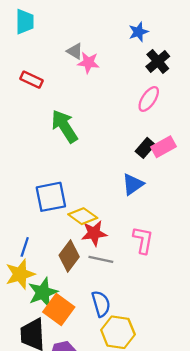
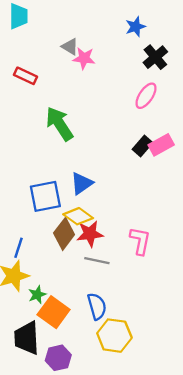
blue triangle: (133, 184) -> (82, 183), moved
brown diamond: (69, 256) -> (64, 234), moved
green star: (43, 292) -> (37, 295), size x0.6

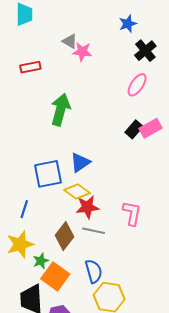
red rectangle: (25, 76) -> (30, 67), turned -36
green arrow: (59, 124) -> (60, 110), turned 48
brown diamond: (64, 234) -> (65, 236), moved
blue line: (18, 248) -> (24, 209), moved

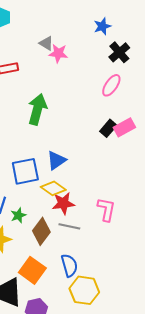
green star: (41, 261) -> (18, 215), moved

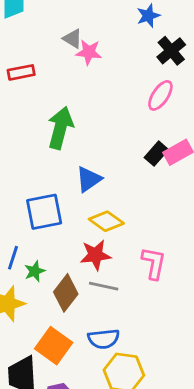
blue triangle: (56, 160) -> (89, 179), moved
yellow diamond: (53, 188) -> (106, 221), moved
blue semicircle: (69, 265) -> (104, 339), turned 100

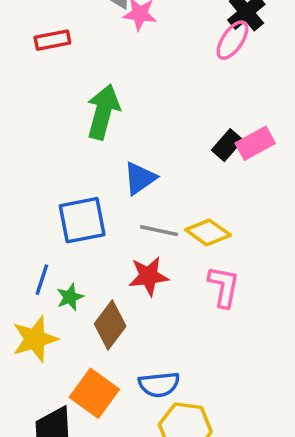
pink ellipse: (160, 95) -> (232, 40), moved
yellow diamond: (106, 221) -> (208, 232), moved
gray line: (104, 286) -> (159, 231), moved

